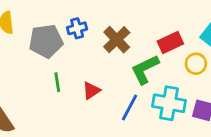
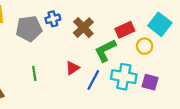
green line: (57, 82) -> (34, 73), moved
red triangle: (91, 91) -> (73, 68), moved

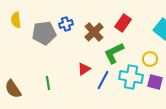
red rectangle: (125, 30) -> (123, 23), moved, turned -30
yellow circle: (145, 46) -> (150, 59), moved
green line: (34, 73) -> (48, 83), moved

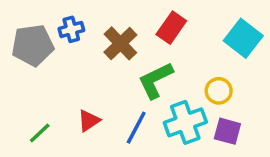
red triangle: (84, 69) -> (89, 121), moved
cyan cross: (131, 77) -> (185, 122), turned -30
green line: (48, 83) -> (40, 133), turned 56

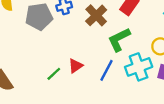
green line: (40, 133) -> (54, 74), moved

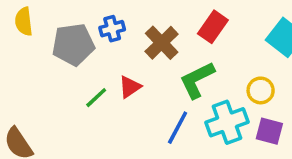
red triangle: (76, 66) -> (130, 87), moved
green line: (54, 74) -> (96, 98), moved

